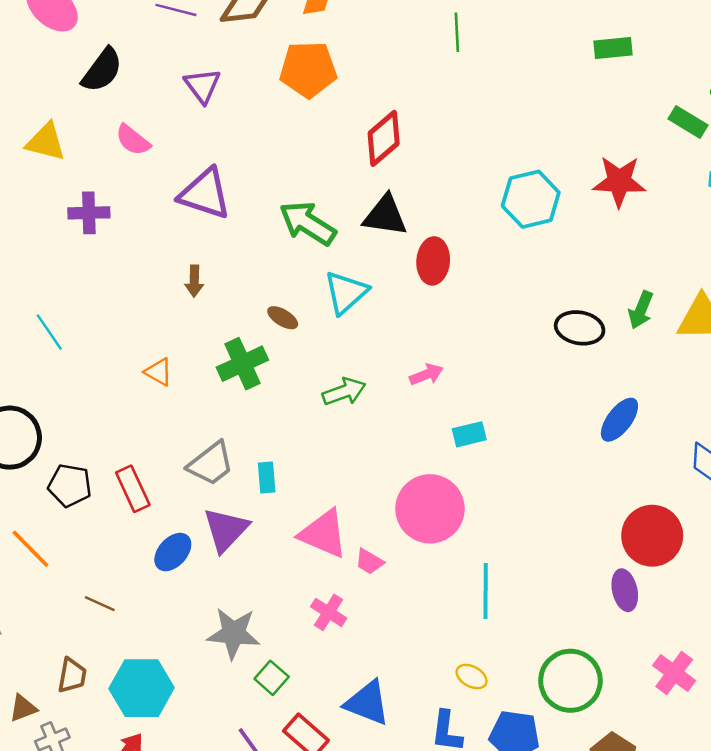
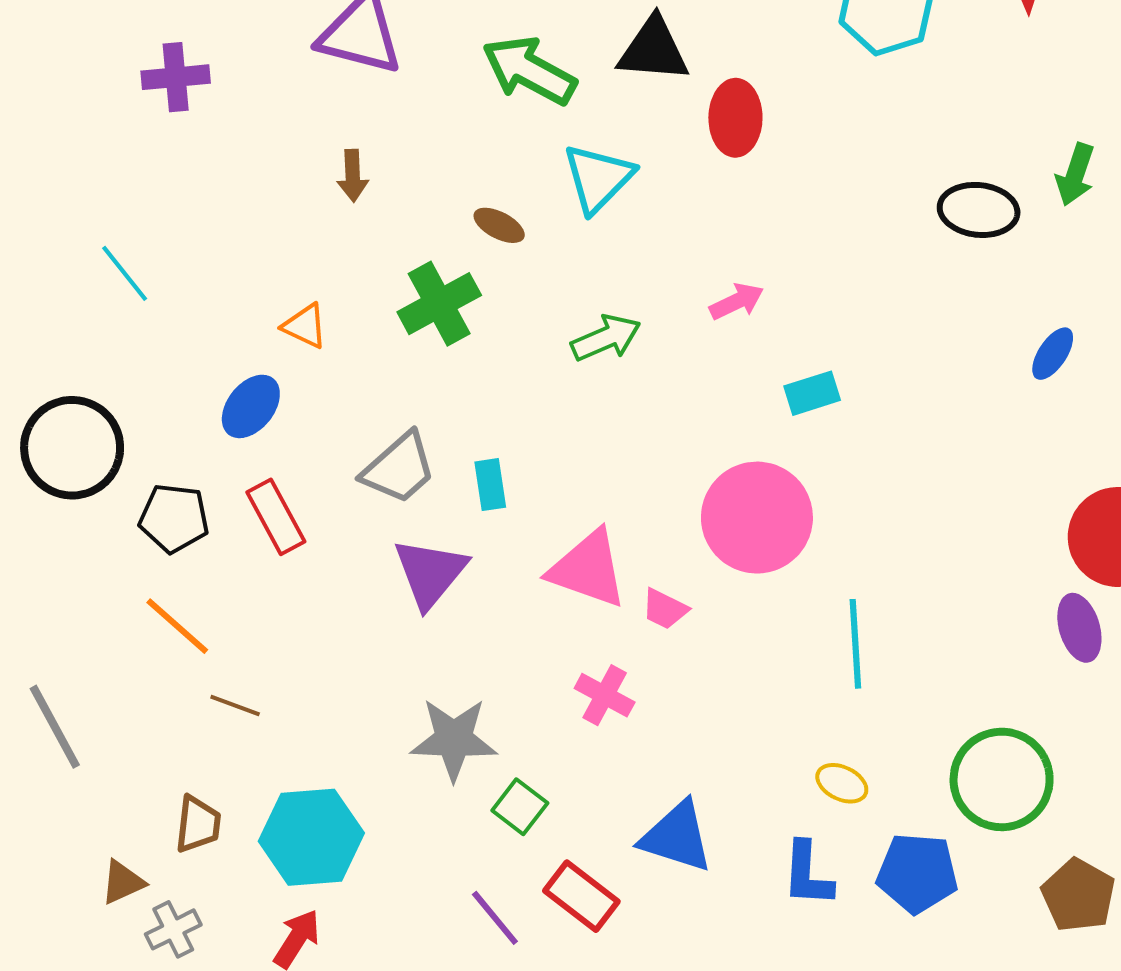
blue ellipse: (619, 420) -> (1053, 354), size x0.7
orange line: (30, 549) -> (177, 626), moved
blue ellipse: (173, 552) -> (251, 406), moved

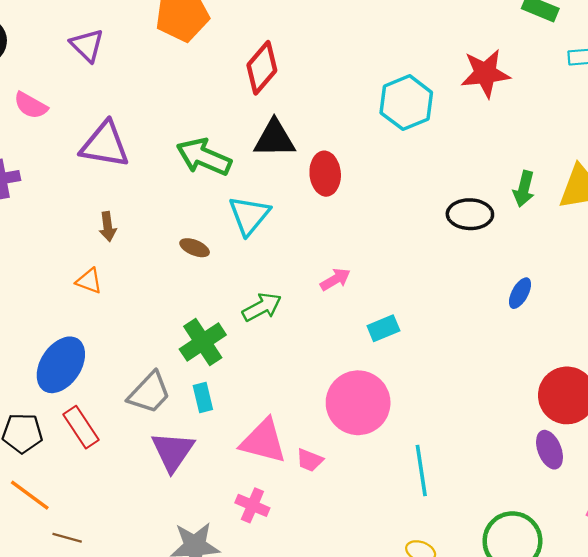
green cross: (439, 304) -> (203, 342), moved
orange triangle: (305, 326) -> (89, 281), moved
blue ellipse: (251, 406) -> (61, 365), size x1.5
pink cross: (605, 695) -> (252, 505), moved

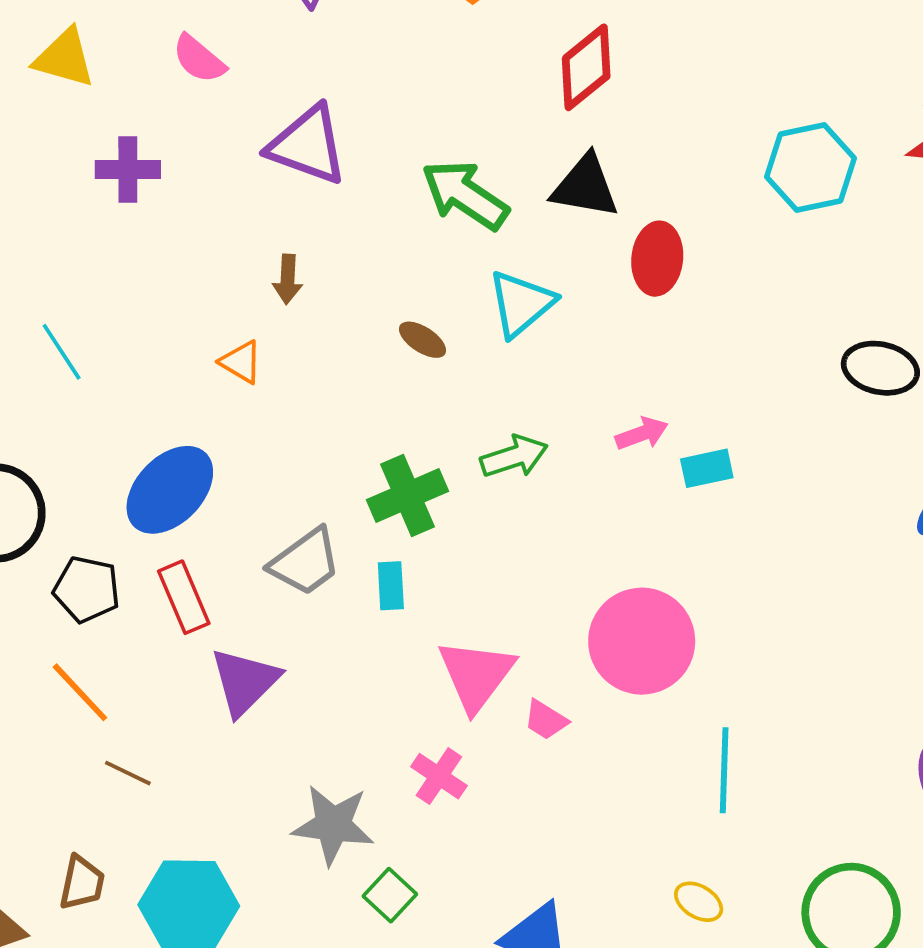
cyan rectangle: (383, 328) -> (707, 468), moved
pink triangle: (263, 441) -> (476, 675), turned 42
purple triangle: (173, 451) -> (245, 681), moved

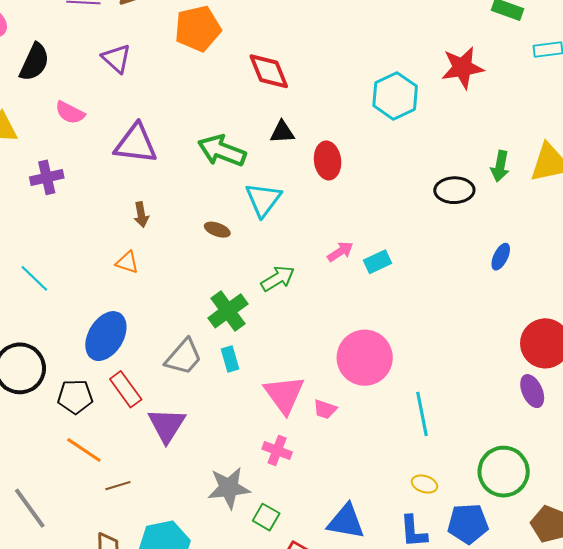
red diamond: (586, 67) -> (269, 71), turned -60
black triangle: (585, 186) -> (282, 132), size x0.7
brown line: (128, 773) -> (118, 486), turned -30

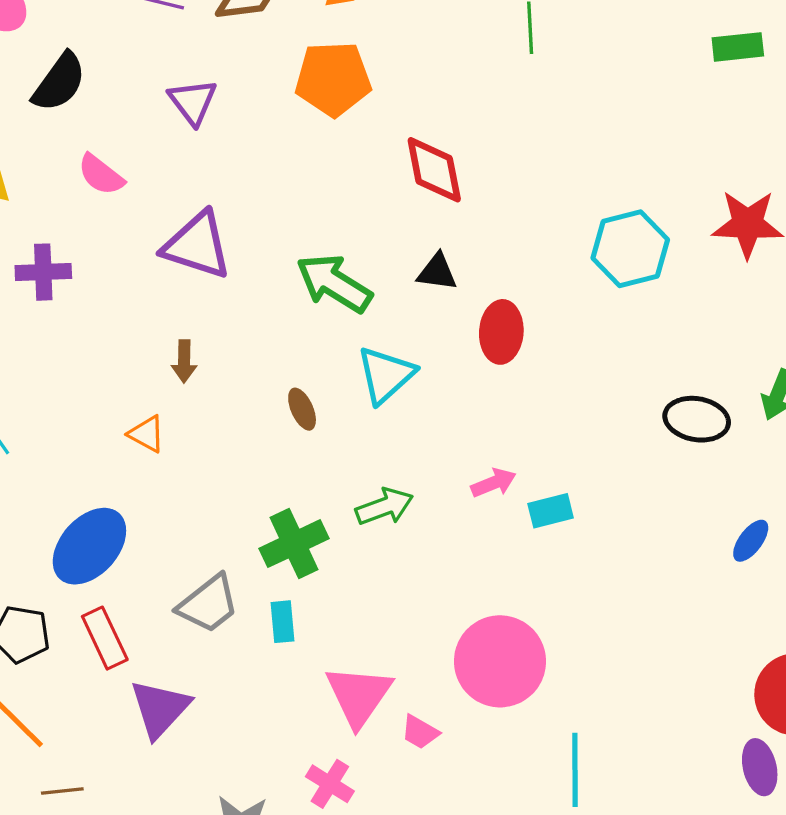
brown ellipse: (217, 230) -> (302, 409), turned 35

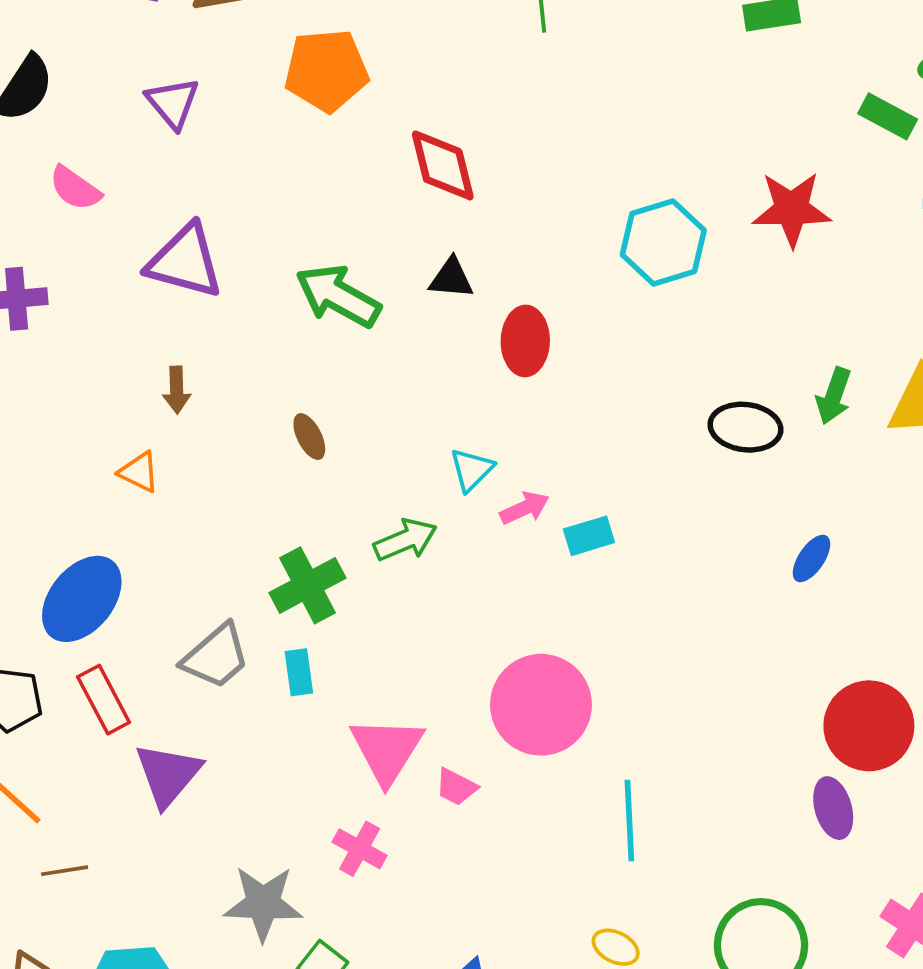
cyan triangle: (386, 375) -> (472, 470), moved, size x0.7

